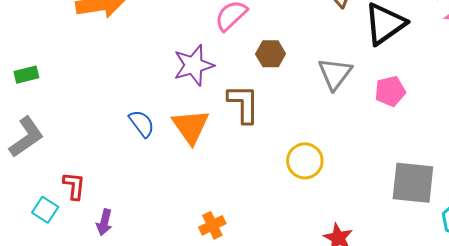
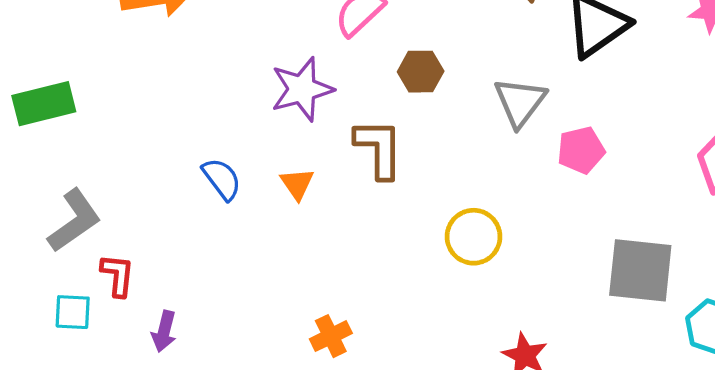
green rectangle: (26, 75) -> (44, 104), size x1.6
pink pentagon: (390, 91) -> (581, 150), moved
orange triangle: (191, 127) -> (297, 184), size x0.6
gray L-shape: (26, 137) -> (74, 221), moved
cyan square: (45, 210) -> (73, 312), turned -30

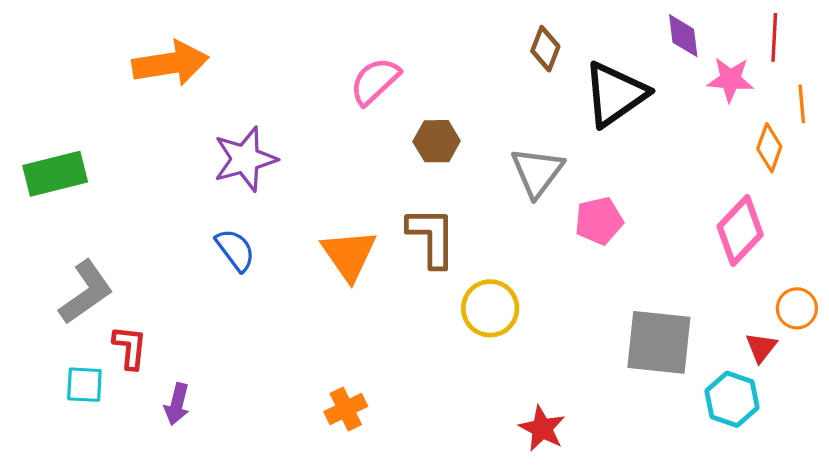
purple star: (302, 89) -> (245, 159), moved
brown L-shape: (379, 149) -> (432, 237), moved
orange triangle: (297, 184) -> (349, 255), moved, size x1.6

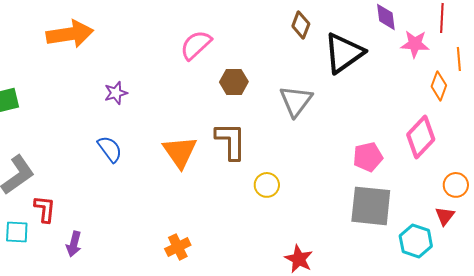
purple star: (245, 159) -> (116, 93), size x0.6
pink pentagon: (599, 221) -> (368, 157), moved
yellow circle: (490, 308) -> (267, 185), size x0.7
red triangle: (761, 347) -> (445, 216), moved

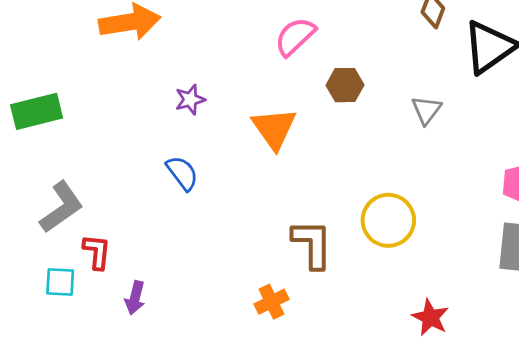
gray triangle: (296, 101) -> (426, 110), size x0.7
brown L-shape: (231, 141) -> (312, 244), moved
orange triangle: (180, 152) -> (274, 128), moved
yellow circle: (267, 185) -> (388, 220), size x1.6

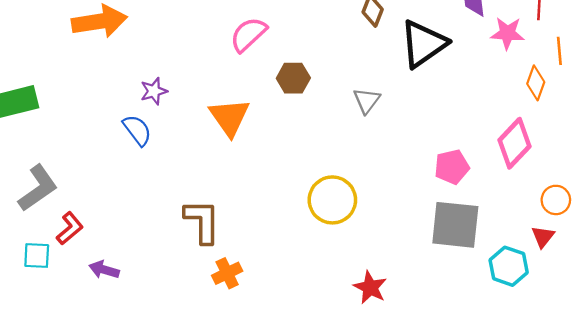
blue semicircle: (182, 173) -> (137, 130), moved
brown L-shape: (312, 244) -> (202, 221), moved
red L-shape: (97, 252) -> (70, 228), turned 44
purple arrow: (135, 298) -> (104, 270), turned 92

